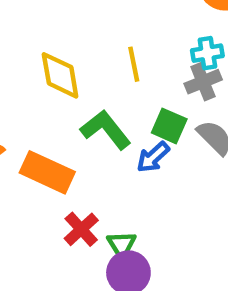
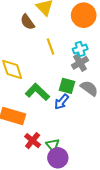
yellow line: (134, 64) -> (51, 47), moved

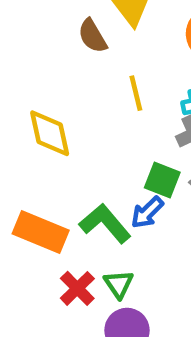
green L-shape: (37, 92) -> (105, 223), moved
green triangle: (53, 145) -> (119, 284), moved

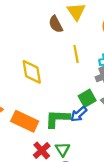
green square: (162, 180) -> (87, 98), turned 36
green L-shape: (105, 223) -> (57, 119), turned -50

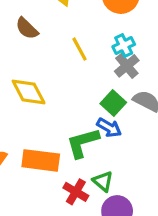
brown semicircle: (56, 24) -> (27, 28), moved
blue arrow: (79, 114) -> (109, 128), turned -90

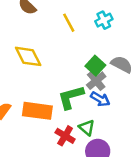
gray cross: (127, 66) -> (96, 81), moved
blue arrow: (109, 128) -> (100, 99), moved

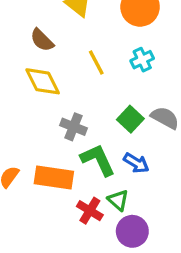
yellow diamond: (28, 56) -> (43, 81), moved
gray cross: (96, 81) -> (74, 127), moved, turned -30
green L-shape: (71, 97) -> (98, 160), turned 80

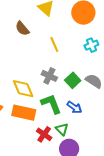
cyan cross: (142, 60) -> (91, 45), moved
yellow diamond: (43, 81) -> (23, 89), moved
gray cross: (74, 127) -> (49, 76), moved

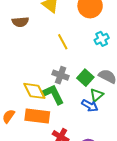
brown semicircle: (22, 29) -> (20, 22), moved, turned -49
green L-shape: (51, 104) -> (53, 94), moved
green triangle: (62, 129) -> (97, 95), moved, turned 40

